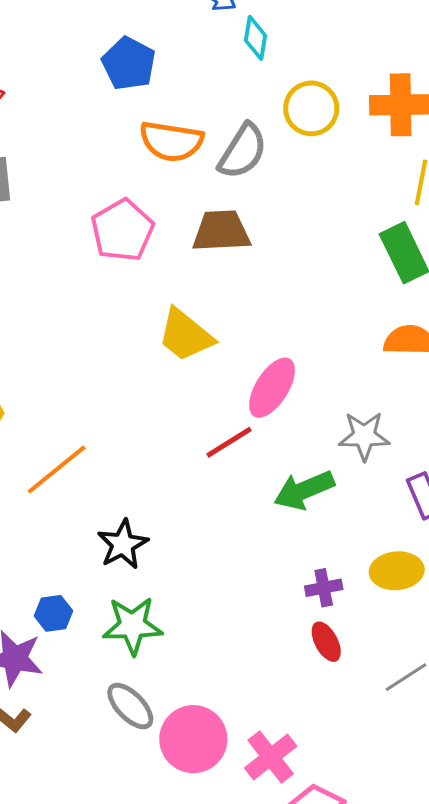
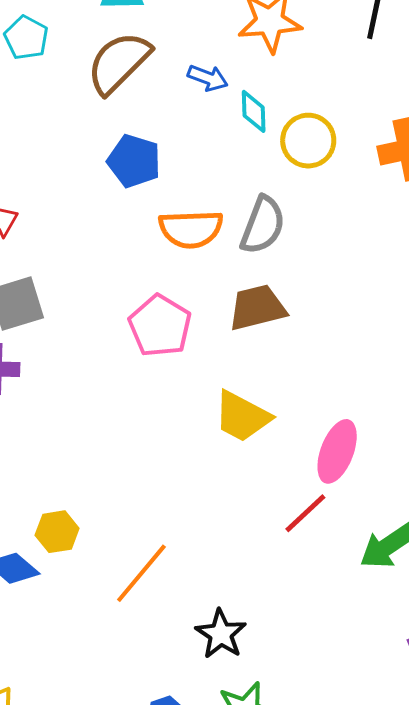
yellow circle: (311, 108) -> (308, 141), moved

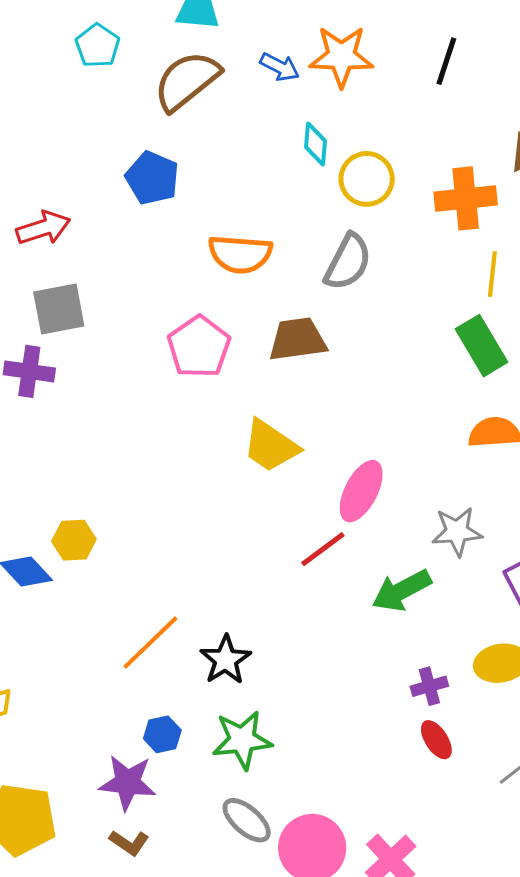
blue arrow: (208, 78) -> (280, 67), moved
blue pentagon: (134, 161) -> (152, 178), moved
gray semicircle: (263, 225) -> (348, 262), moved
orange line: (141, 573) -> (150, 643), moved

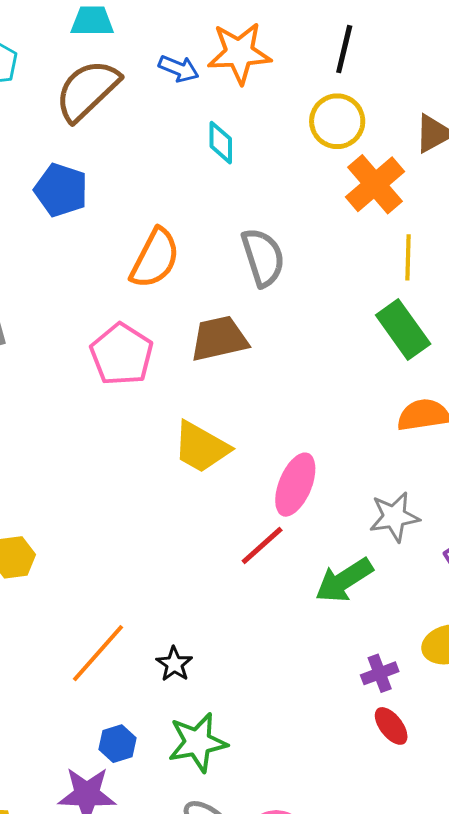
yellow circle: (367, 179) -> (337, 121), moved
orange cross: (466, 198) -> (375, 184), turned -30
orange semicircle: (240, 254) -> (155, 258), turned -62
gray semicircle: (348, 262) -> (263, 257), turned -40
black star: (226, 660) -> (174, 664), size x0.7

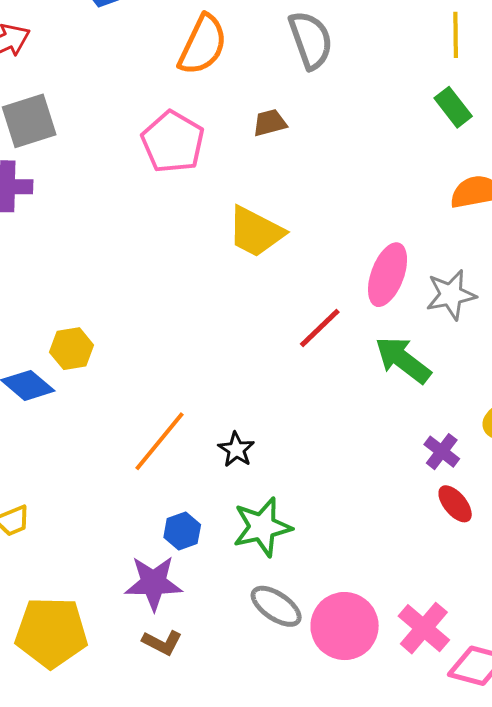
green rectangle: (403, 329) -> (453, 107), size x0.7
brown trapezoid: (219, 339) -> (270, 123), size x0.6
pink ellipse: (295, 485) -> (388, 275), moved
green arrow: (344, 580) -> (403, 360), turned 72
purple cross: (380, 673) -> (442, 452), turned -30

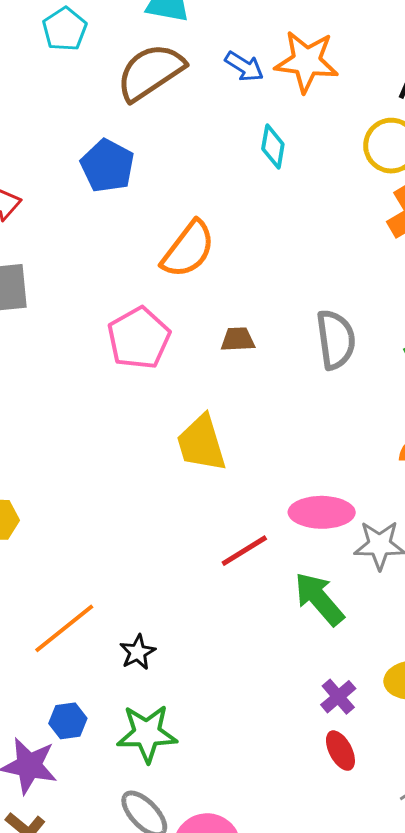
gray semicircle: (311, 40) -> (336, 340), moved
yellow trapezoid: (256, 232) -> (201, 443), turned 34
pink ellipse: (388, 275) -> (322, 512), turned 58

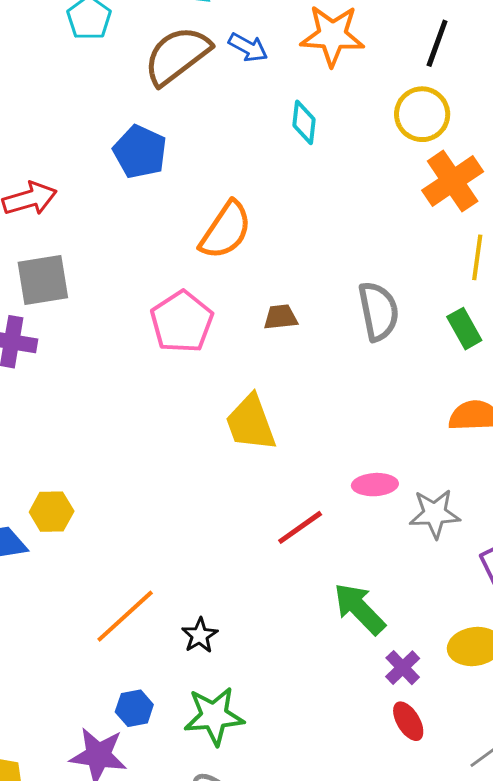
blue arrow: (244, 66) -> (248, 47), moved
pink ellipse: (322, 512) -> (375, 485), size x0.7
green arrow: (319, 599) -> (359, 609), moved

